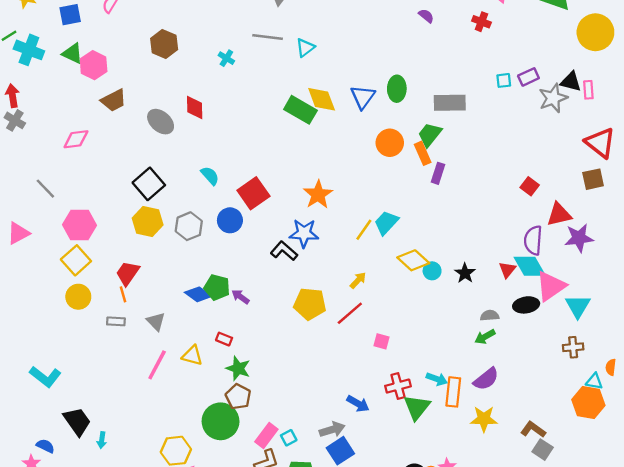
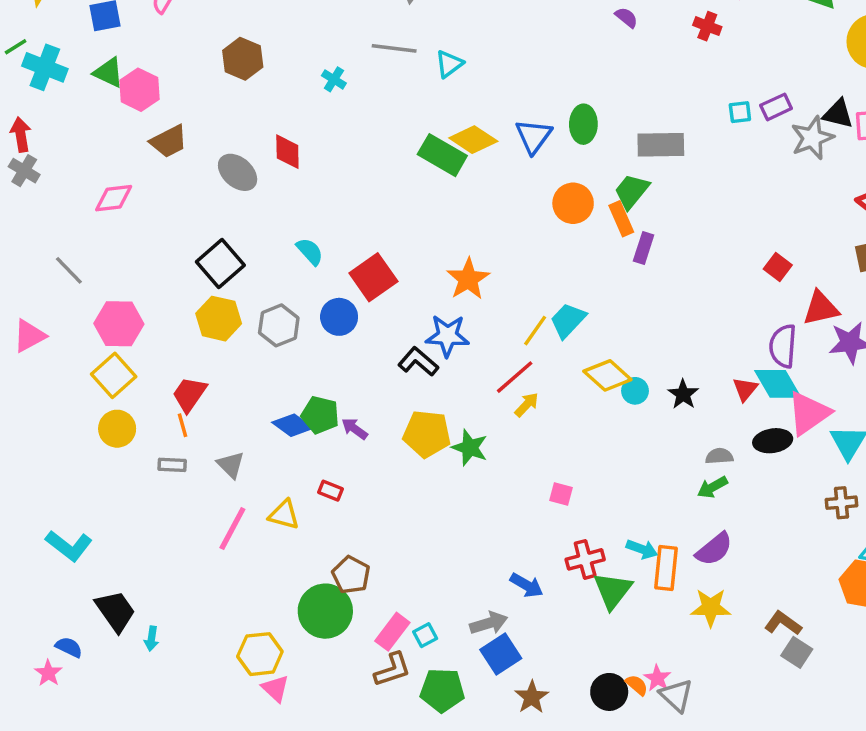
yellow diamond: (322, 99) -> (473, 140), turned -36
yellow pentagon: (310, 304) -> (427, 434), moved
red line: (350, 313) -> (515, 377), moved
green star: (238, 368) -> (470, 448), moved

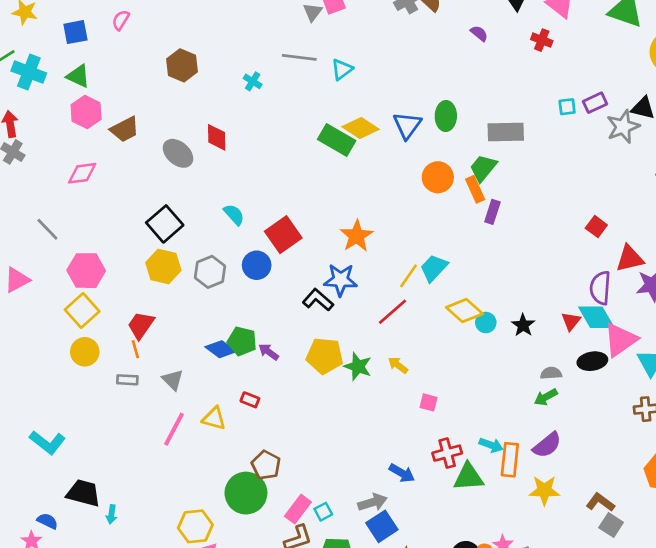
pink hexagon: (139, 90) -> (86, 112), moved
yellow arrow: (527, 405) -> (398, 365), moved, turned -96
green triangle: (613, 590) -> (468, 477), turned 48
black trapezoid: (115, 611) -> (83, 493), turned -40

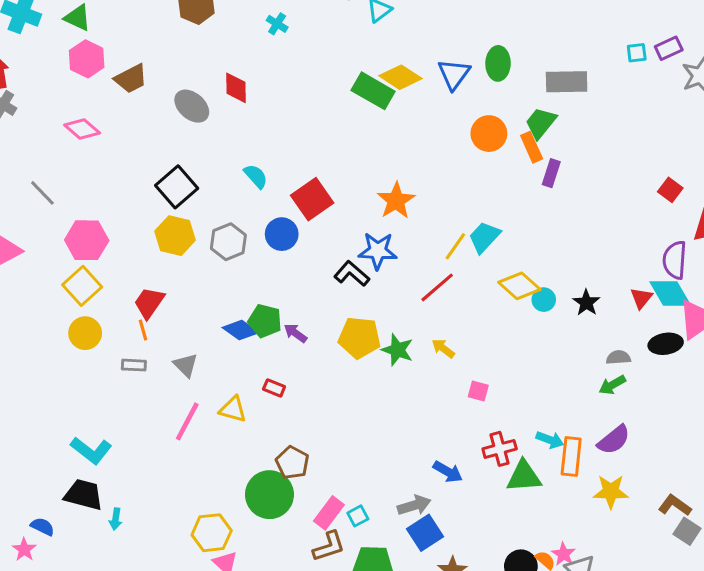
pink diamond: (82, 173) -> (82, 129), turned 48
cyan L-shape: (47, 442) -> (91, 450), moved

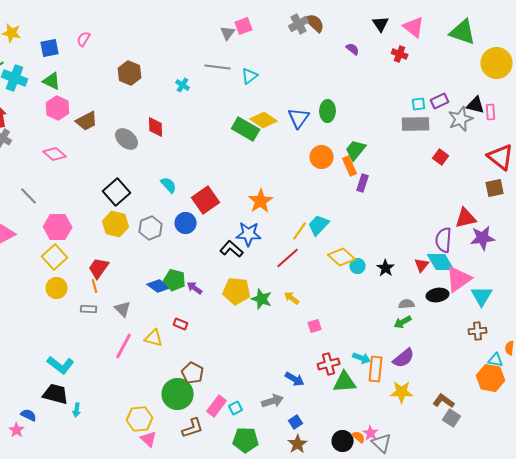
gray rectangle: (567, 82) -> (416, 124), moved
red square: (670, 190) -> (441, 157), moved
pink square: (478, 391) -> (315, 326), turned -32
blue square: (425, 533) -> (296, 422), moved, size x0.6
brown L-shape: (329, 546) -> (193, 428), moved

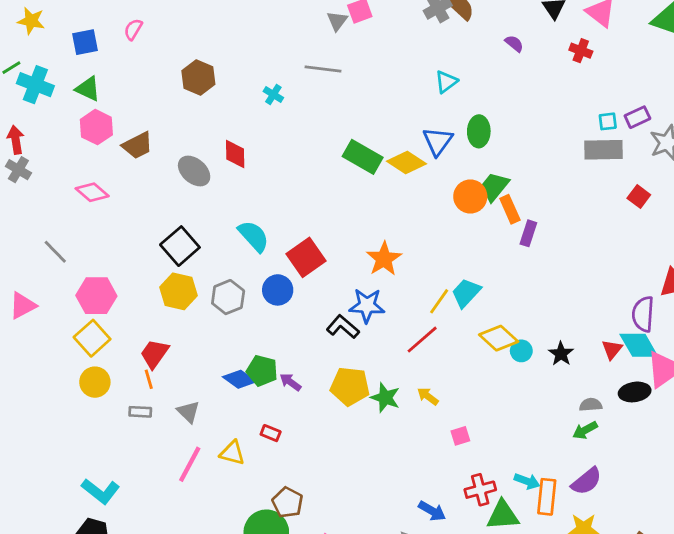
cyan triangle: (250, 76) -> (446, 82), moved
yellow diamond: (264, 120) -> (407, 163), moved
green trapezoid: (356, 150) -> (494, 187), moved
cyan semicircle: (169, 185) -> (254, 236), size x1.4

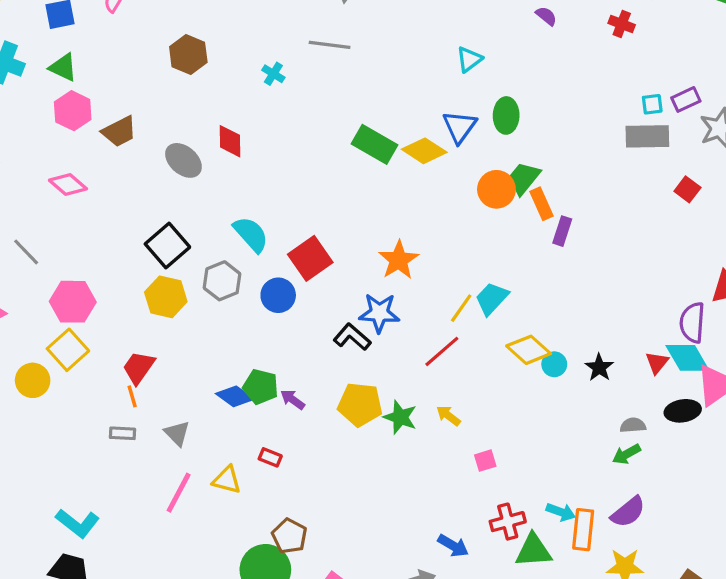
gray hexagon: (228, 297) -> (222, 281), moved
yellow circle: (95, 382) -> (33, 380), moved

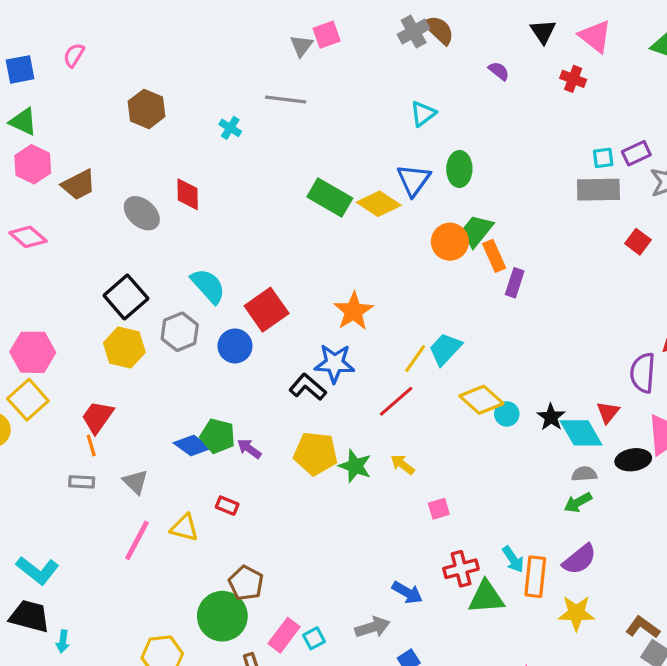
cyan diamond: (687, 358) -> (581, 433), moved
cyan arrow: (561, 512) -> (513, 559), turned 36

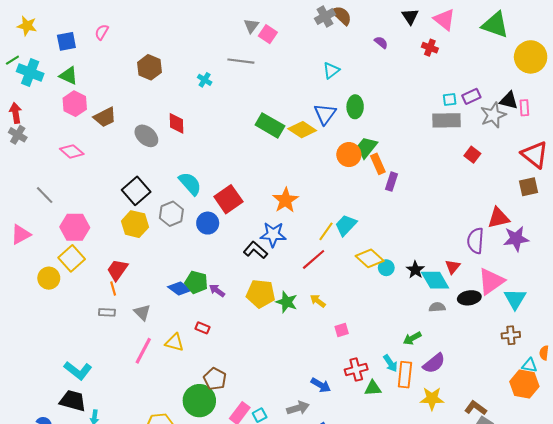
pink square: (327, 35) -> (268, 34), moved, turned -36
green arrow: (578, 502) -> (412, 338), moved
green triangle: (486, 597) -> (373, 388), size x0.7

